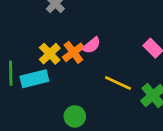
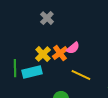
yellow line: (118, 83) -> (81, 75), moved

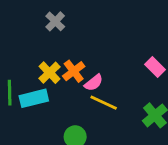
pink semicircle: (73, 48) -> (94, 83), moved

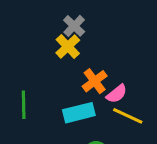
yellow cross: (49, 73) -> (68, 46), moved
cyan rectangle: (34, 98) -> (79, 113), moved

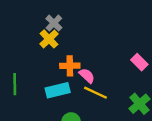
orange cross: (95, 81) -> (70, 66), turned 36
pink semicircle: (117, 94) -> (87, 76), turned -98

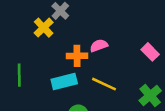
yellow cross: (49, 39) -> (44, 28), moved
pink semicircle: (87, 76) -> (99, 46), moved, turned -63

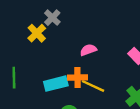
orange cross: (77, 56) -> (78, 78), moved

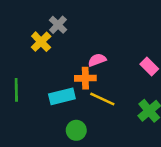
orange cross: (78, 78) -> (85, 78), moved

